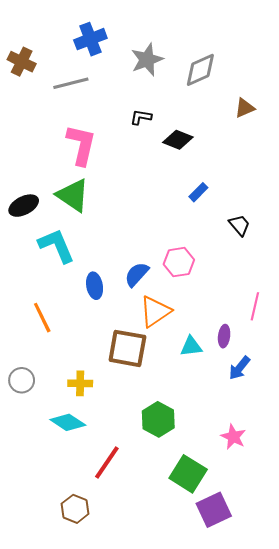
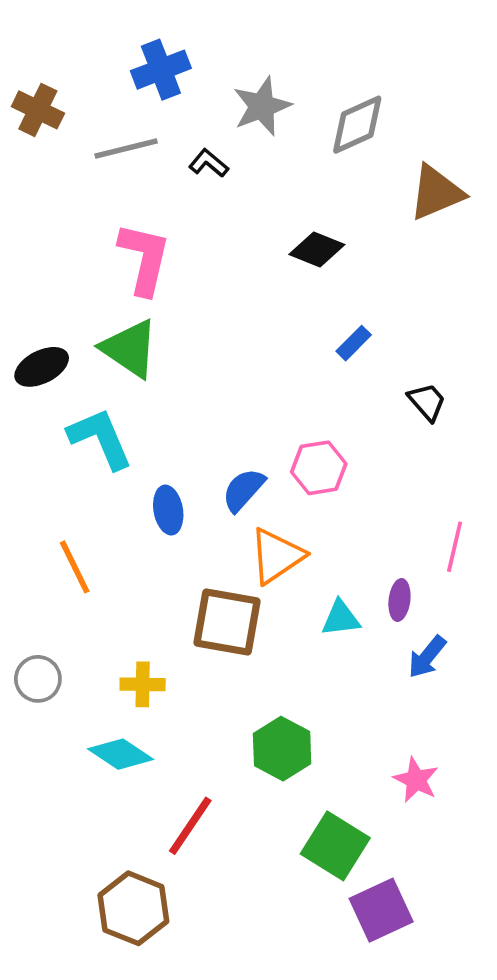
brown triangle: (245, 108) -> (436, 193), size x1.6
black L-shape: (141, 117) -> (209, 163), moved, turned 30
brown hexagon: (75, 509) -> (133, 908), size x1.4

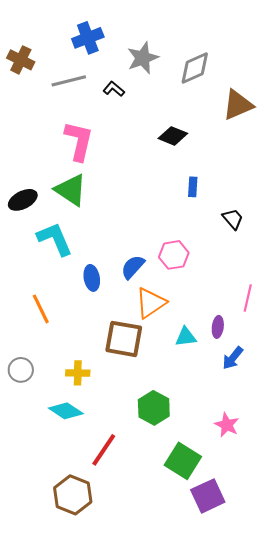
blue rectangle: (354, 343) -> (193, 187), turned -42

